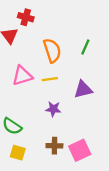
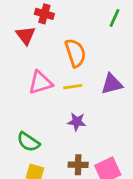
green line: (85, 47) -> (114, 18), moved
purple triangle: (83, 89) -> (112, 84), moved

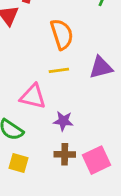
pink triangle: (40, 83) -> (33, 96), moved, turned 30
purple star: (77, 122) -> (63, 121), moved

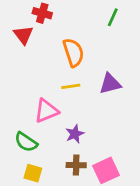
pink triangle: (33, 96) -> (46, 111), turned -35
purple star: (63, 121) -> (75, 134), turned -30

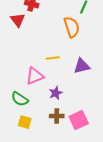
orange semicircle: (73, 53) -> (72, 27), moved
purple triangle: (110, 84) -> (82, 66), moved

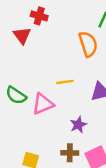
purple star: (56, 93) -> (78, 125), moved
green semicircle: (20, 99) -> (16, 95), moved

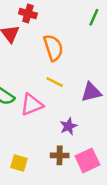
orange semicircle: (88, 44) -> (53, 48), moved
yellow line: (65, 82) -> (55, 82), turned 35

